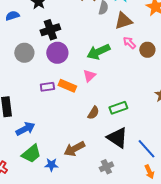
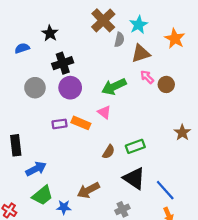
pink triangle: (89, 76) -> (104, 112), turned -40

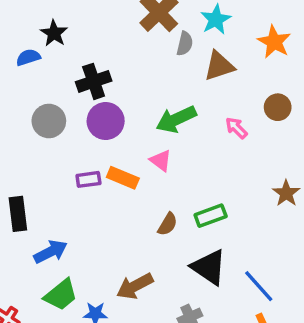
black star: (50, 33) -> (54, 33), moved
pink arrow: (147, 77) -> (236, 128), moved
brown circle: (166, 84) -> (278, 107), moved

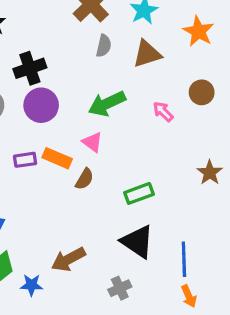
gray semicircle: (185, 44) -> (104, 46), moved
brown semicircle: (168, 224) -> (84, 179), moved
blue line: (259, 286) -> (184, 259), turned 40

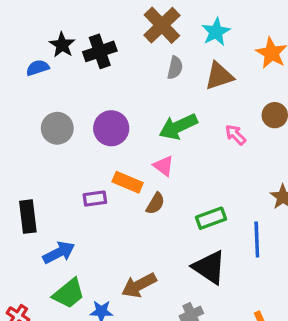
black cross: (30, 68) -> (100, 51), moved
purple rectangle: (25, 160) -> (95, 199), moved
blue line: (184, 259) -> (257, 239), moved

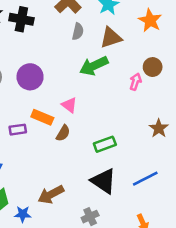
black cross: (100, 51) -> (21, 19), turned 30
green arrow: (178, 127) -> (94, 66), moved
pink arrow: (236, 135) -> (135, 82), moved, turned 63
blue line: (257, 239) -> (145, 179), moved, turned 65

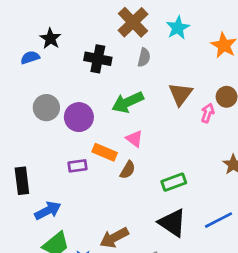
black cross: (21, 19) -> (98, 59), moved
brown triangle: (111, 38) -> (180, 94), moved, turned -35
green arrow: (94, 66) -> (128, 102), moved
purple circle: (30, 77) -> (79, 117), moved

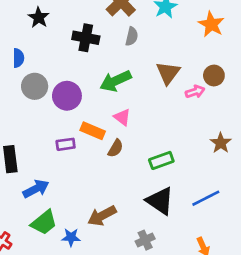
blue semicircle: (30, 57) -> (18, 58), moved, turned 108
pink arrow: (208, 113) -> (195, 92), turned 54

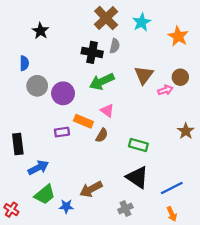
black cross: (86, 38) -> (92, 52), moved
green rectangle: (161, 160) -> (138, 145), turned 36
blue line: (206, 198) -> (172, 188), moved

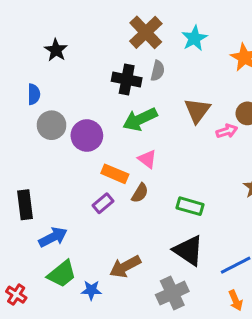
purple rectangle: (62, 132) -> (103, 203), moved, turned -32
gray cross: (125, 209) -> (172, 293), size x1.5

